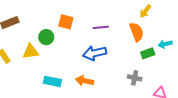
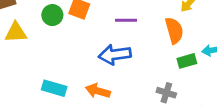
green circle: (46, 37) -> (52, 15), moved
yellow triangle: (31, 51) -> (16, 32), moved

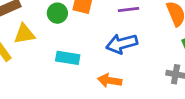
cyan rectangle: (54, 88) -> (68, 58), moved

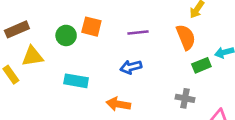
blue arrow: (122, 44) -> (131, 67), size x0.7

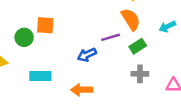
purple line: (138, 32) -> (111, 37), moved
green rectangle: (201, 65) -> (138, 46), moved

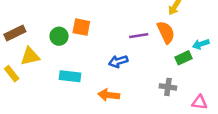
purple line: (111, 37) -> (139, 36), moved
green rectangle: (138, 46) -> (184, 58), moved

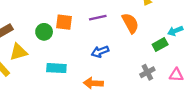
orange semicircle: (166, 32) -> (130, 23), moved
purple line: (139, 36) -> (98, 18), moved
gray cross: (168, 87) -> (147, 72), turned -32
pink triangle: (199, 102) -> (176, 75), moved

